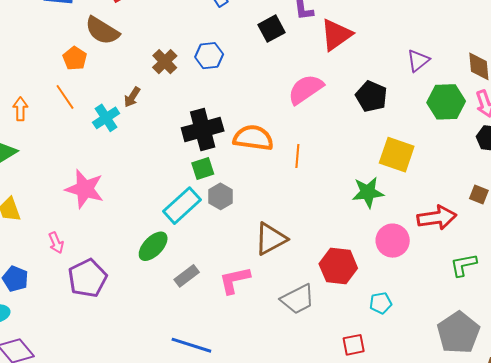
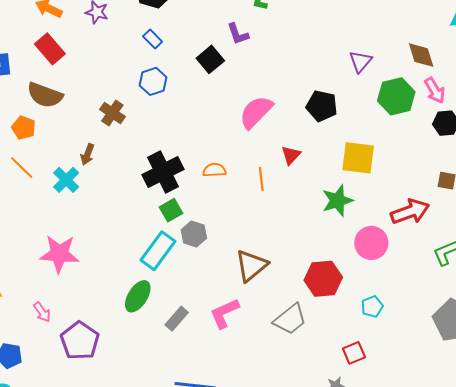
red triangle: (336, 35) -> (291, 155), moved, size x0.6
blue hexagon: (209, 56) -> (153, 81), moved
orange semicircle: (253, 138) -> (214, 170), size x0.6

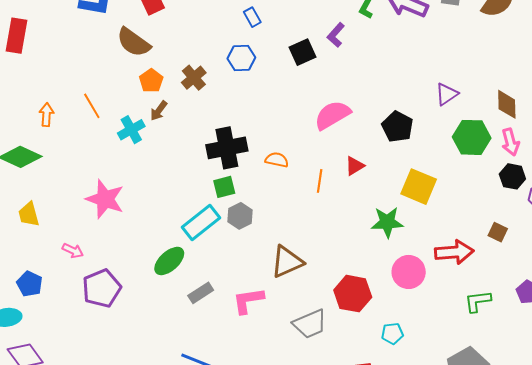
purple L-shape: (238, 34) -> (336, 35), turned 45
orange pentagon: (24, 128) -> (151, 81), moved
pink arrow: (42, 312) -> (73, 251), turned -45

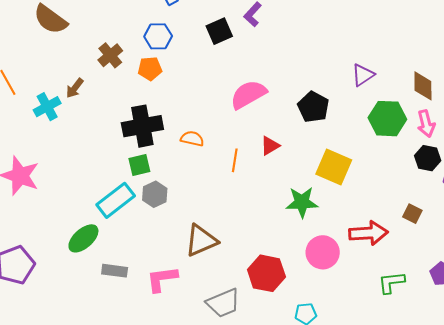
orange pentagon: (151, 81) -> (150, 69), moved, turned 30
gray rectangle: (201, 293) -> (115, 271), turned 40

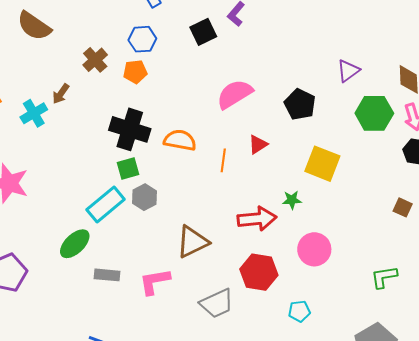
black cross: (142, 126) -> (130, 129), turned 30
orange semicircle: (192, 139) -> (180, 140), size x1.4
green star: (302, 202) -> (292, 200), size x0.6
red arrow: (368, 233) -> (257, 219), moved

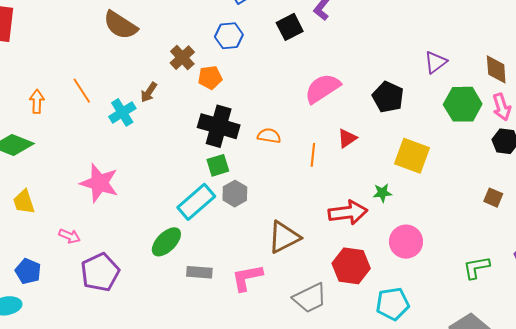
orange pentagon: (135, 72) -> (210, 78), moved
orange semicircle: (180, 140) -> (269, 136), size x0.7
cyan pentagon: (299, 311) -> (393, 304), size x1.5

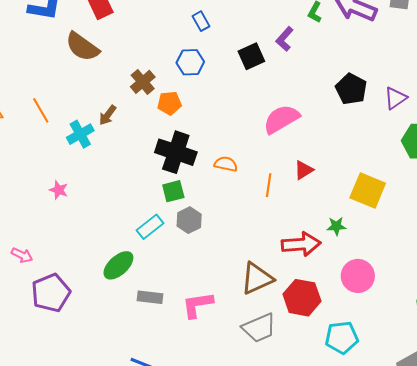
black pentagon: (388, 97) -> (351, 89), moved
pink star: (99, 183) -> (59, 190), moved, size x0.5
cyan rectangle: (196, 202) -> (150, 227), size x0.7
brown triangle: (284, 237) -> (257, 278), moved

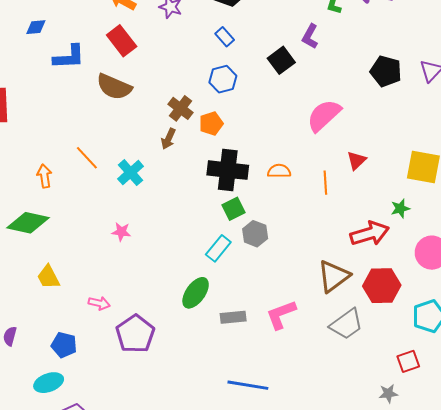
brown arrow: (108, 115) -> (168, 139), moved

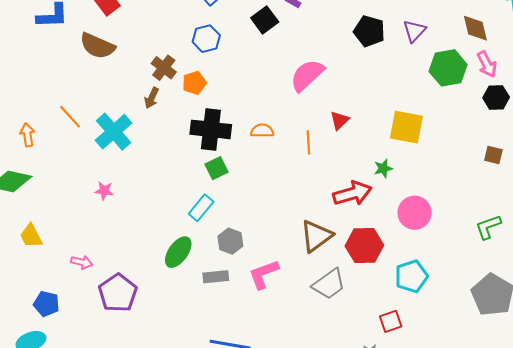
cyan cross: (131, 173) -> (114, 132), size x1.4
gray hexagon: (255, 234) -> (230, 241), moved

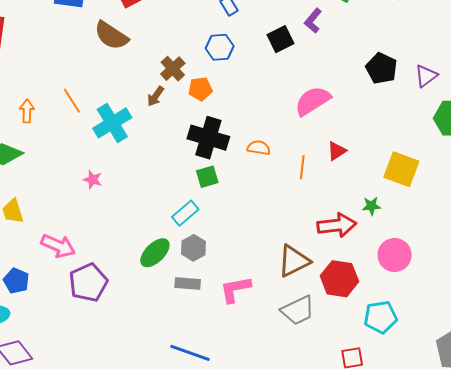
gray hexagon: (230, 241) -> (193, 248), moved
pink arrow: (82, 262) -> (58, 246), size x1.6

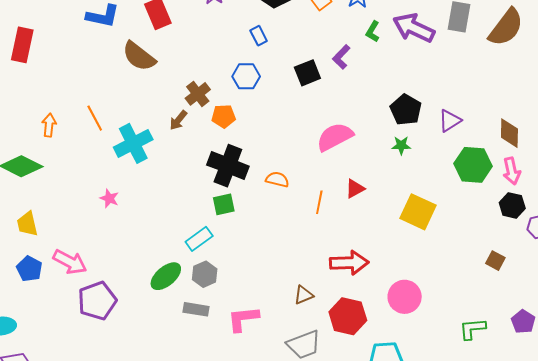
green star: (371, 206) -> (401, 145), moved
brown triangle: (294, 261) -> (304, 295), size x0.6
blue pentagon: (16, 281) -> (29, 269), moved

